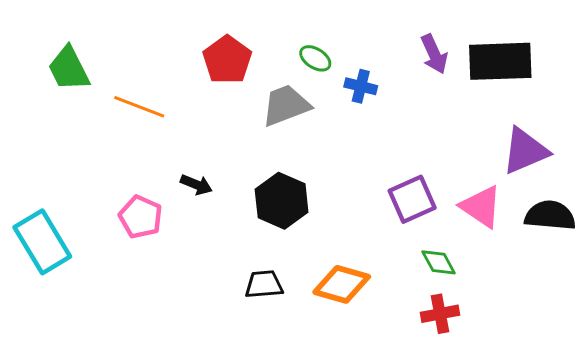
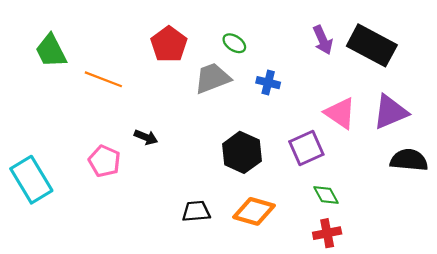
black rectangle: (500, 61) -> (372, 45), turned 30
blue cross: (361, 86) -> (268, 83), moved
black hexagon: (282, 201) -> (242, 152), moved
pink triangle: (481, 207) -> (340, 113), moved

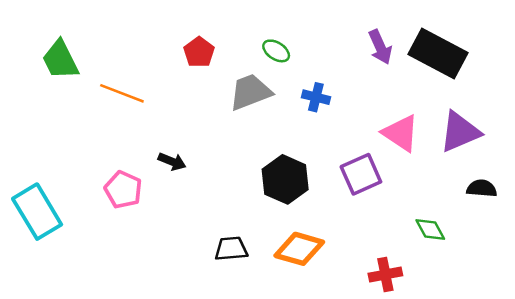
red pentagon: (169, 44) -> (199, 52), size x0.7
black semicircle: (409, 160) -> (482, 188), size x0.7
green diamond: (326, 195) -> (430, 230), moved

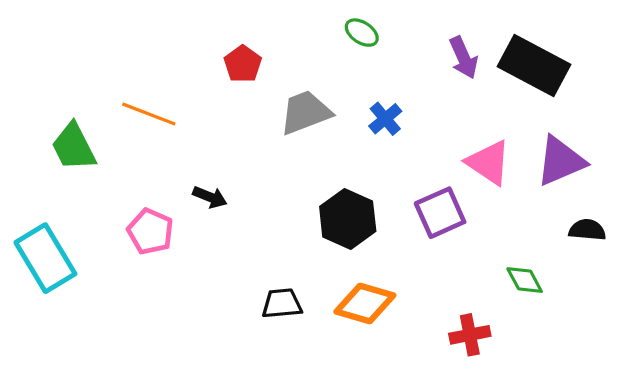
green ellipse: (276, 51) -> (362, 33), moved
green trapezoid: (60, 60) -> (74, 147), moved
blue cross: (316, 97) -> (385, 119), turned 36

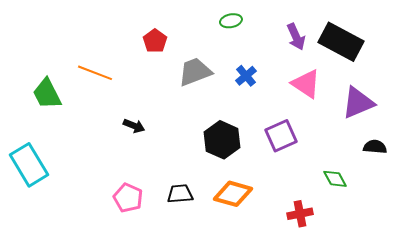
green ellipse: (362, 33) -> (231, 21), turned -45
pink triangle: (489, 163) -> (306, 84), moved
pink pentagon: (150, 231) -> (128, 198), moved

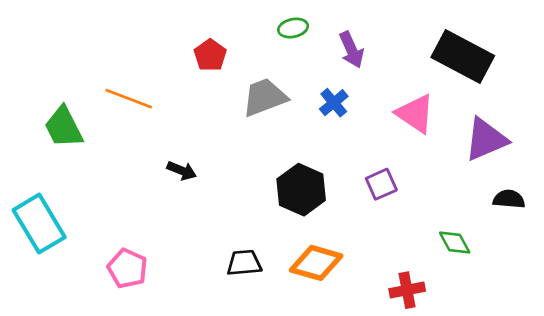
green ellipse: (231, 21) -> (293, 28), moved
purple arrow: (296, 37) -> (351, 50), moved
purple square: (281, 136) -> (381, 184), size x0.7
pink pentagon: (128, 198) -> (127, 268), moved

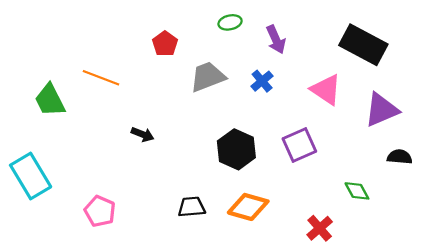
purple square: (381, 184) -> (299, 145), size x1.4
red cross: (407, 290) -> (320, 228), turned -30

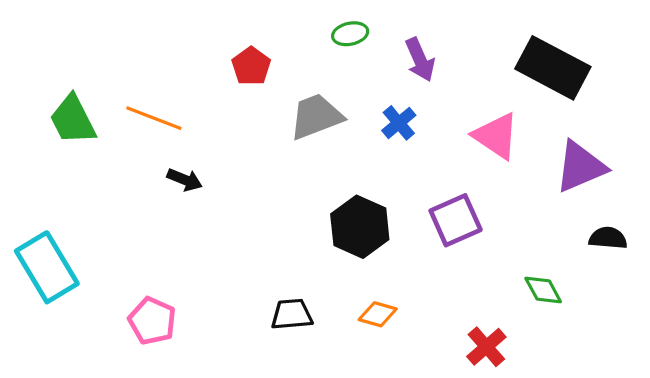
green trapezoid: (50, 100) -> (73, 120), moved
black arrow: (143, 134) -> (185, 180), moved
orange diamond: (248, 207) -> (378, 314), size x0.6

